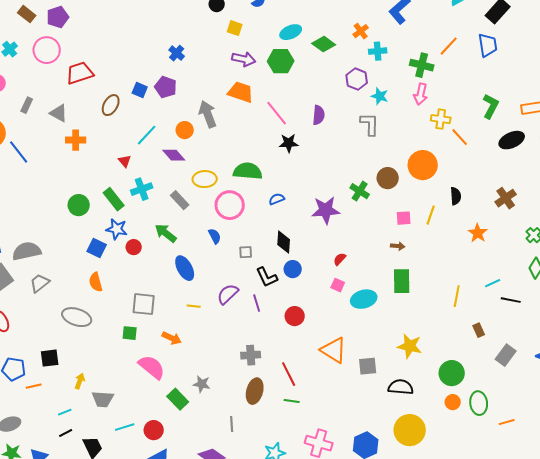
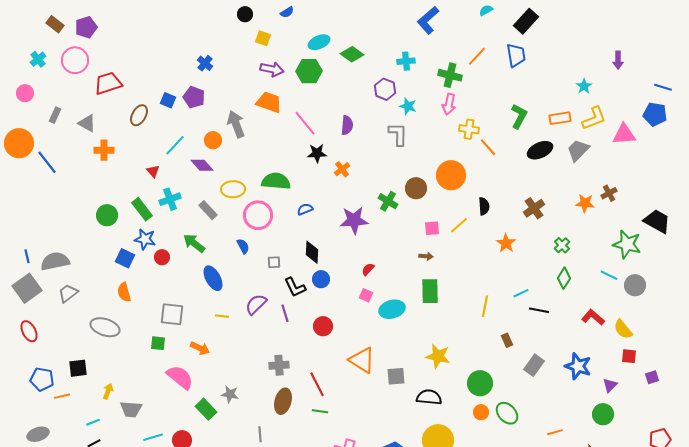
orange cross: (361, 31) -> (342, 169), moved
yellow line: (431, 215) -> (459, 225), turned 30
green ellipse: (479, 403) -> (507, 413), turned -35
orange line: (507, 422) -> (555, 432), moved

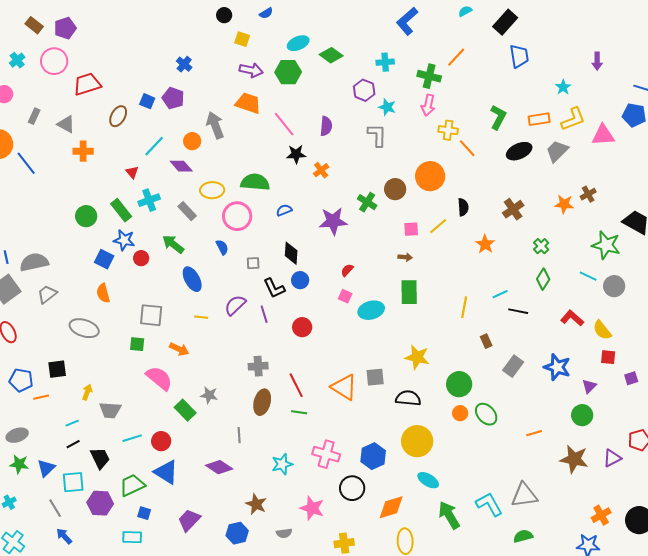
blue trapezoid: (516, 55) -> (519, 56), moved
orange triangle: (362, 360) -> (344, 387), moved

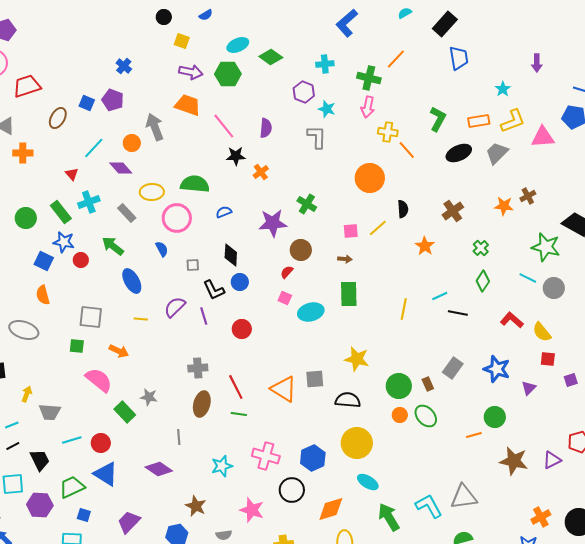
brown circle: (395, 189) -> (301, 250), moved
brown rectangle: (486, 341) -> (428, 384), moved
green circle: (582, 415) -> (495, 417), moved

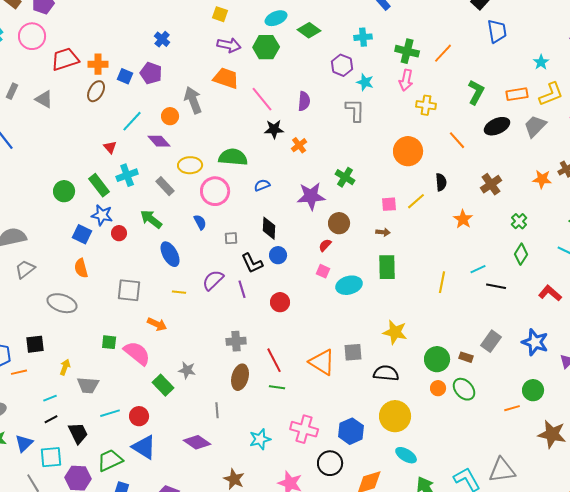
orange line: (396, 59) -> (443, 53), moved
orange line: (407, 150) -> (457, 140), moved
orange cross: (23, 153) -> (98, 64), moved
green square: (77, 346) -> (109, 342), moved
brown rectangle: (428, 384) -> (466, 357), turned -48

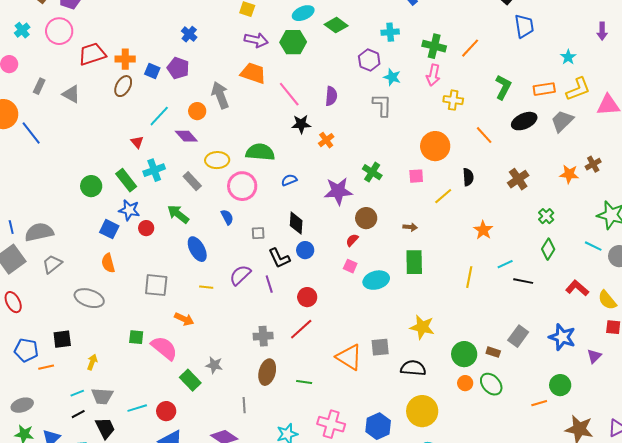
pink square: (389, 204) -> (416, 176), moved
orange star: (463, 219) -> (483, 230), moved
red line: (274, 360) -> (301, 329), moved, turned 75
gray trapezoid: (88, 385) -> (102, 396), moved

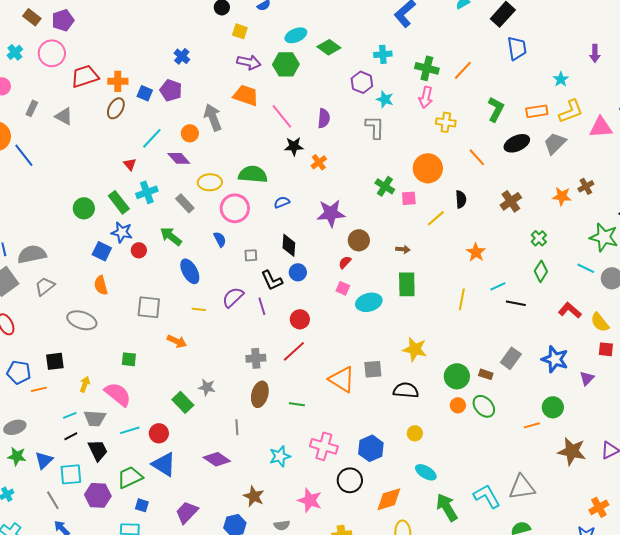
green cross: (372, 172) -> (385, 186), moved
pink semicircle: (164, 348) -> (118, 394), moved
yellow circle: (422, 411) -> (415, 433), size x0.5

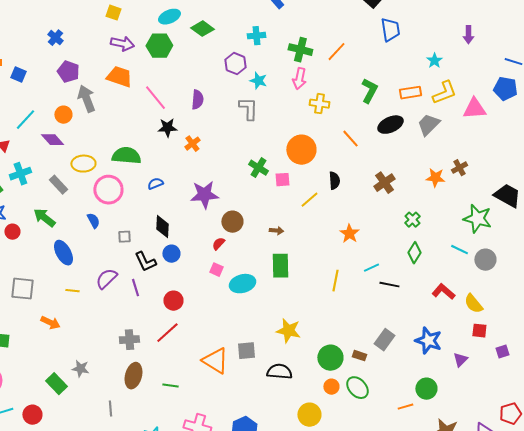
purple pentagon: (171, 90) -> (68, 72), moved
yellow circle: (415, 433) -> (309, 415), moved, size x1.5

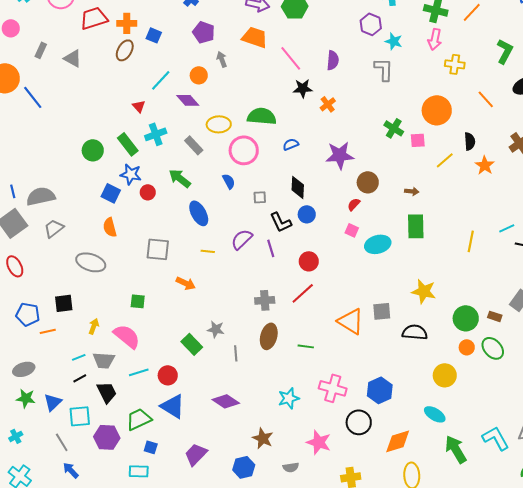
gray arrow: (86, 99) -> (222, 59), size x0.6
orange star: (349, 234) -> (485, 165), moved
gray line: (110, 409) -> (236, 353), moved

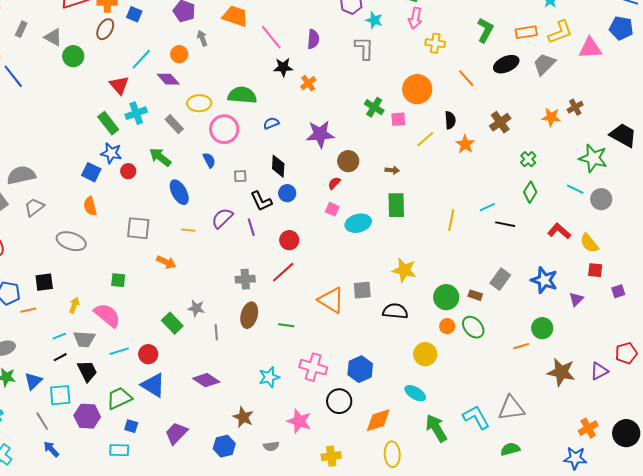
red triangle: (139, 106) -> (119, 85), size x1.5
green circle: (93, 150) -> (73, 56), moved

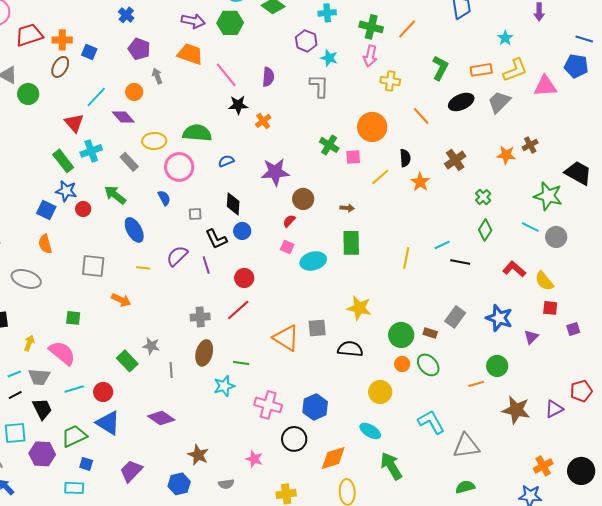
cyan star: (269, 377) -> (224, 386), moved
cyan L-shape: (476, 417) -> (431, 422), moved
pink star: (299, 421) -> (254, 459), size x0.7

